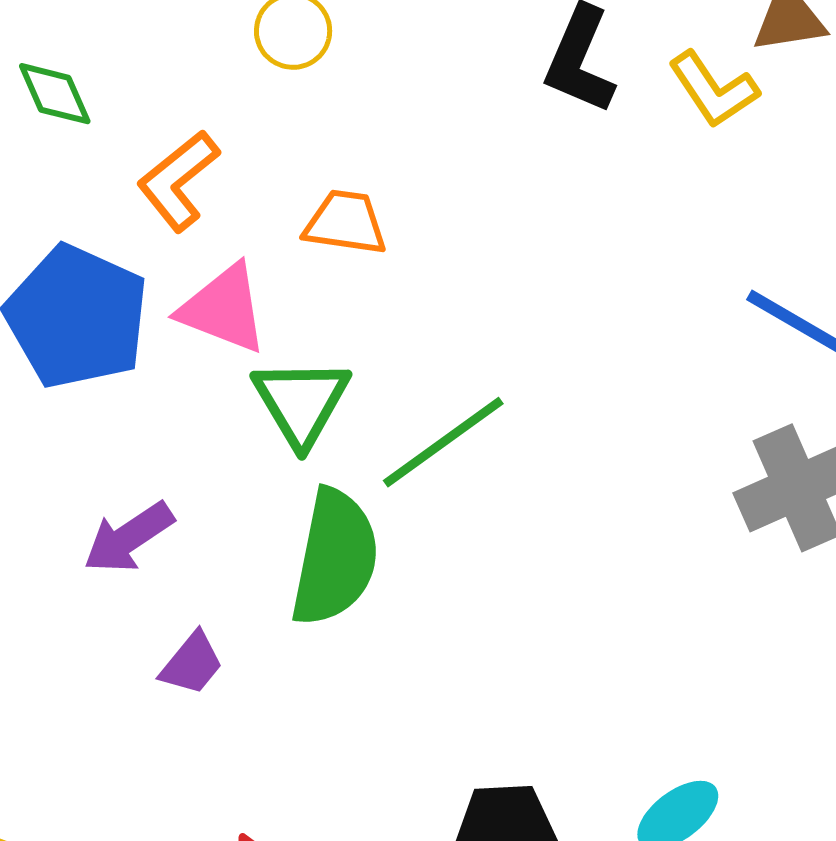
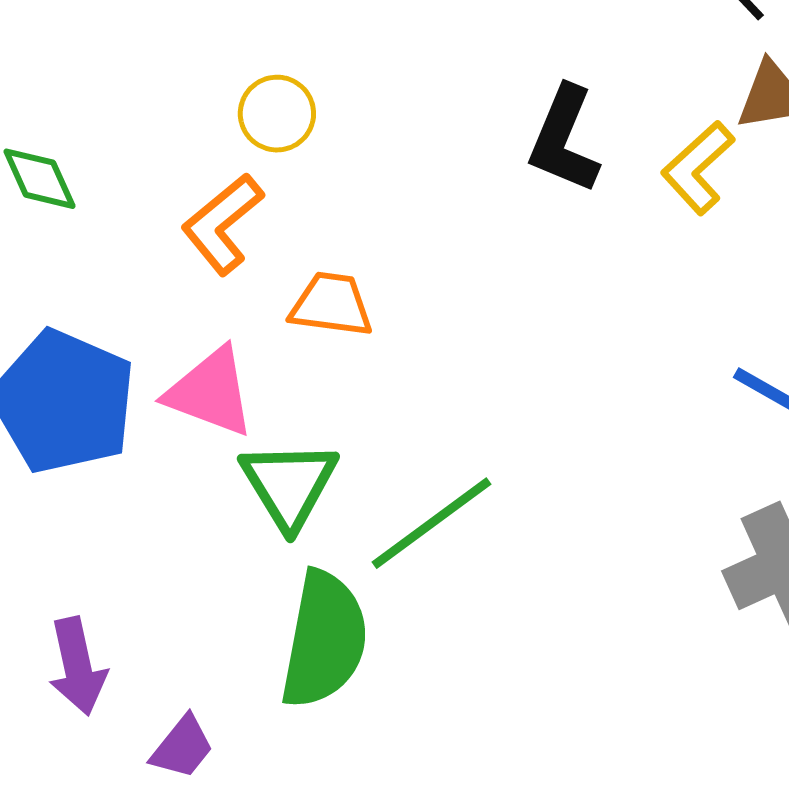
yellow L-shape: (713, 89) -> (698, 168), turned 82
orange L-shape: (178, 181) -> (222, 224), moved
purple arrow: (129, 538) -> (77, 666), moved, turned -68

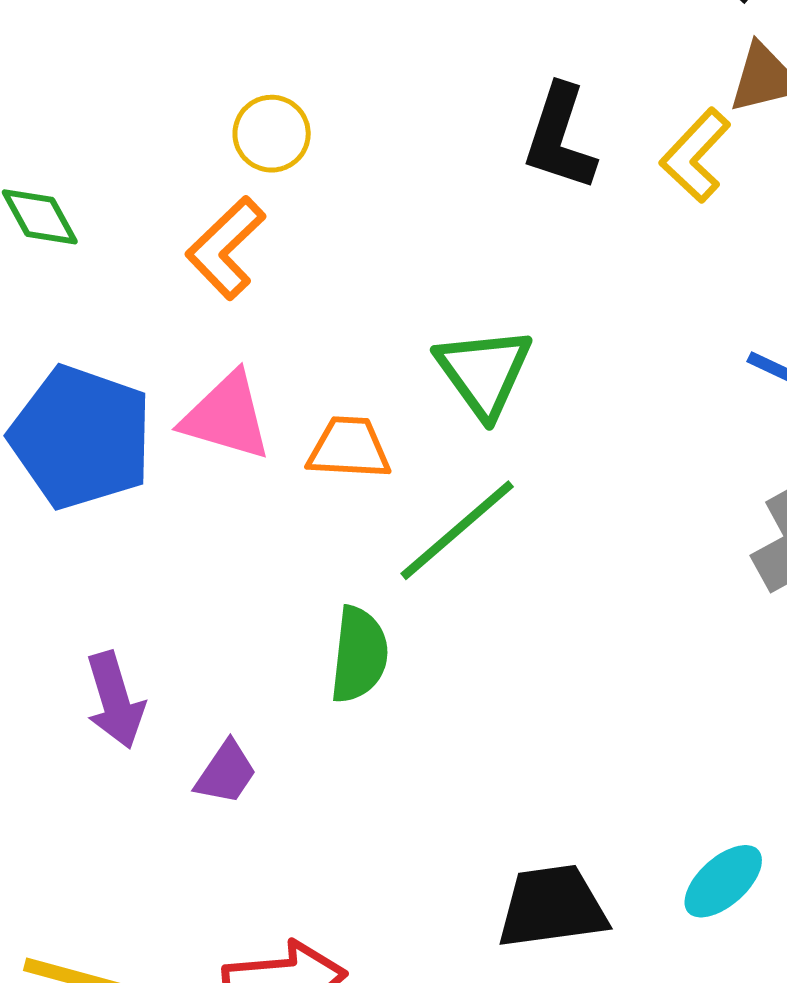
orange trapezoid: (331, 305) -> (349, 448), moved
green triangle: (289, 484) -> (484, 372), moved
green semicircle: (324, 640) -> (359, 655), size x0.7

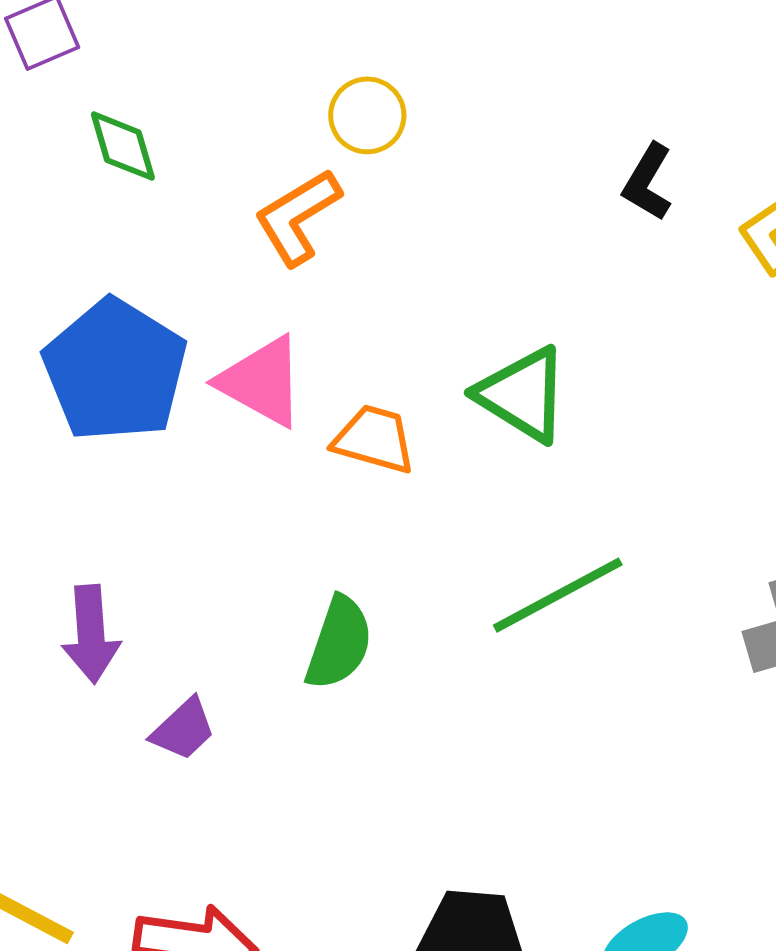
black L-shape: (560, 138) -> (648, 182), size x0.7
green triangle: (484, 372) -> (522, 394), turned -35
green line: (457, 530) -> (558, 595), moved

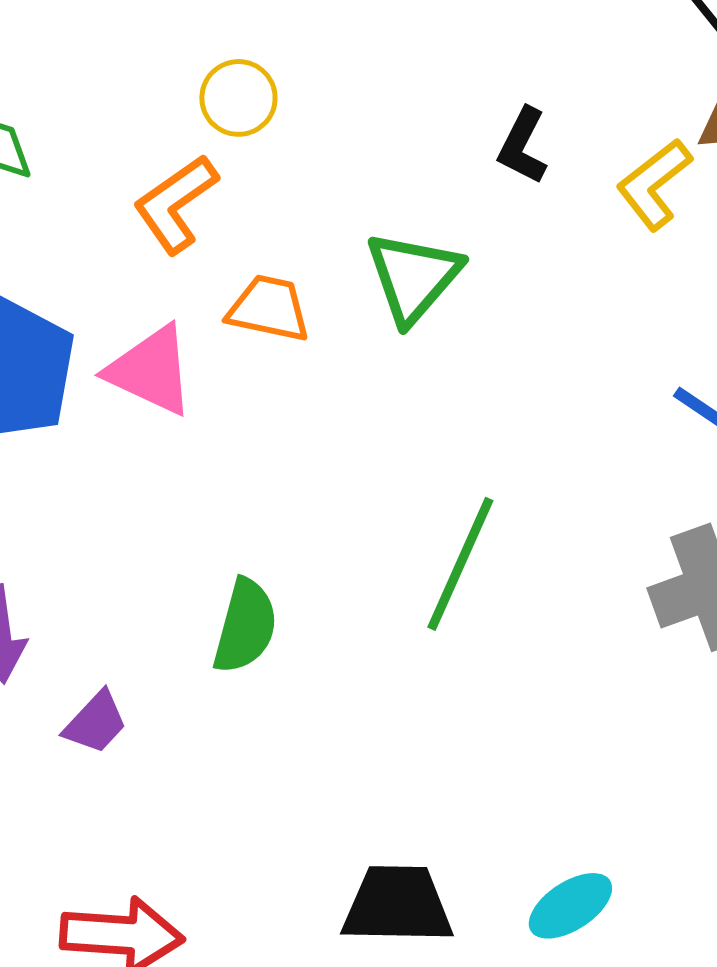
green triangle: (522, 394) -> (413, 277), moved, turned 43
orange trapezoid: (374, 439) -> (269, 309), moved
green line: (558, 595) -> (460, 564), turned -34

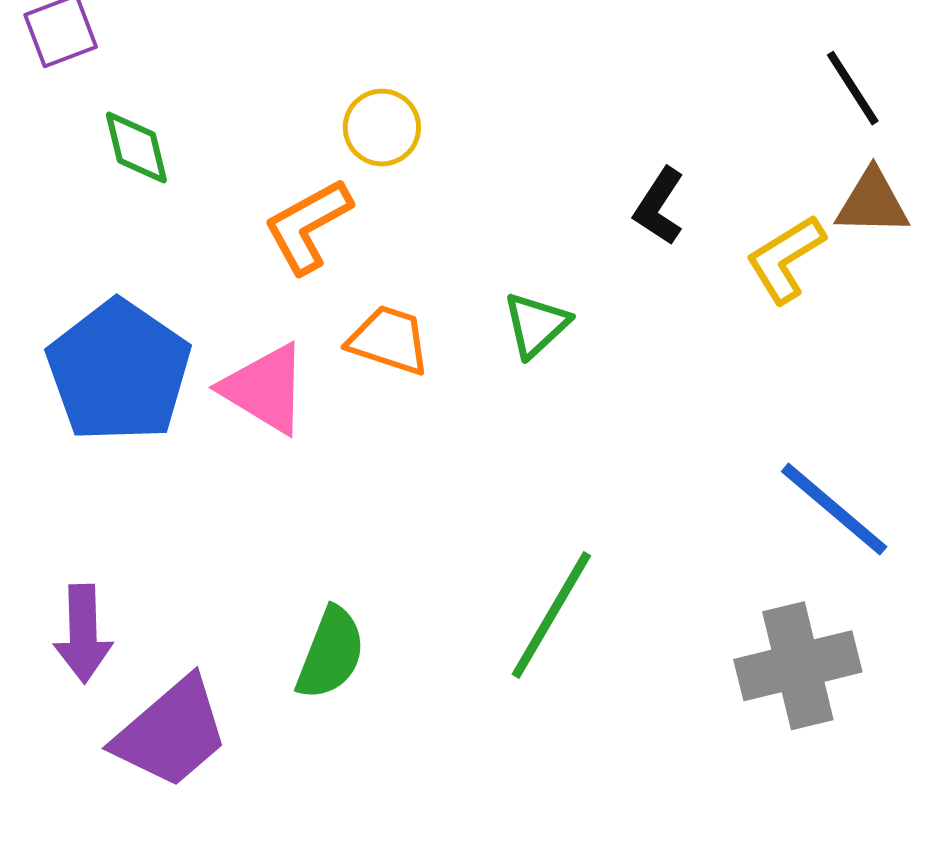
green triangle: (413, 277) -> (536, 325), size x0.7
purple trapezoid: (96, 723) -> (171, 733), size x1.8

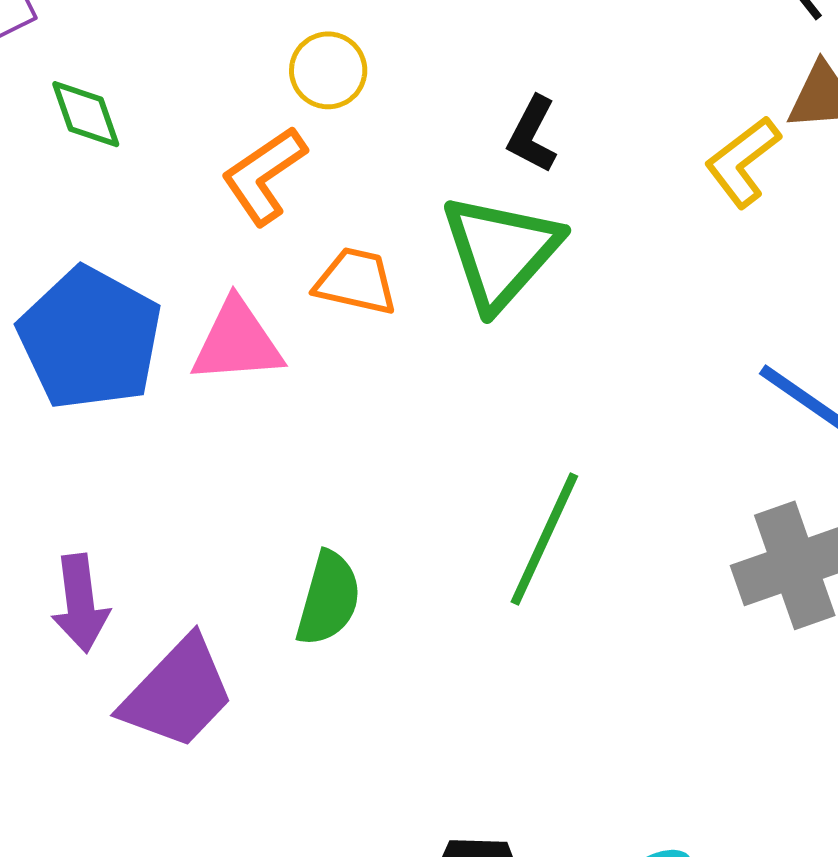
black L-shape: (659, 206) -> (532, 134), moved
green triangle: (536, 325) -> (501, 252), size x1.8
pink triangle: (265, 389) -> (237, 342), turned -30

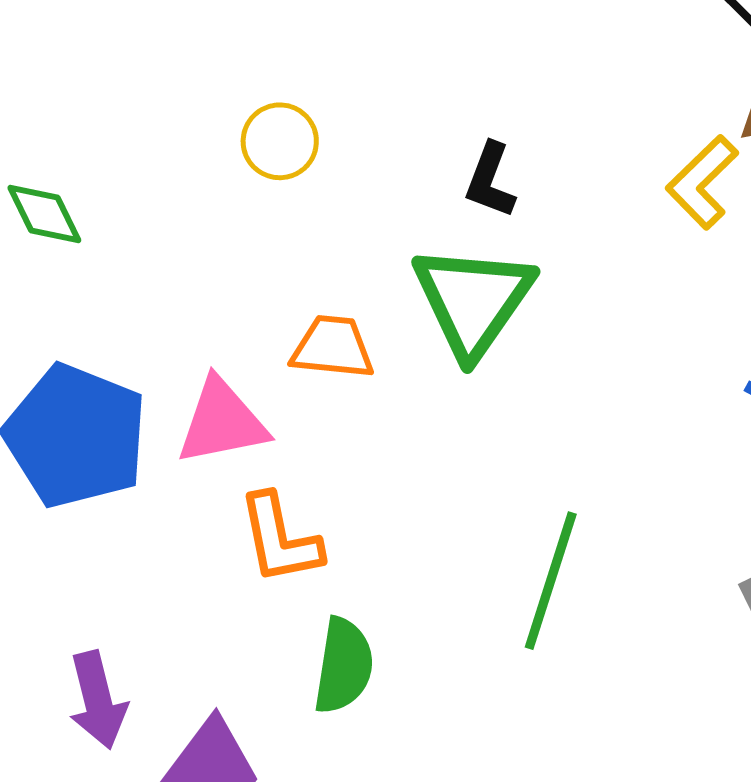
orange L-shape: (264, 176) -> (280, 539), moved, turned -60

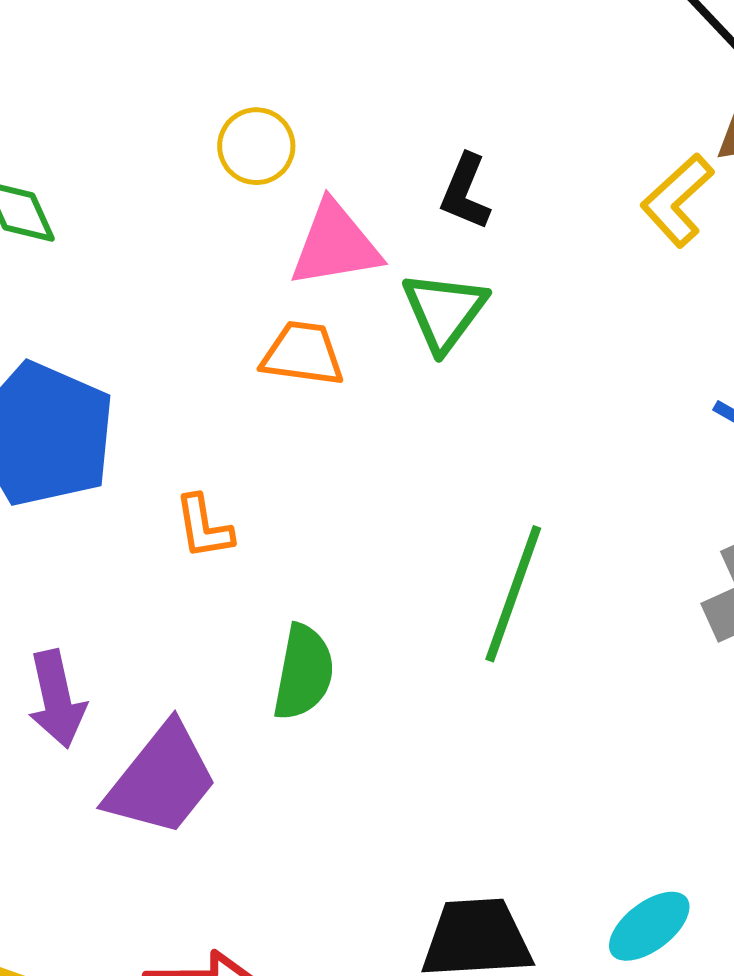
green triangle: (473, 300) -> (444, 311), size x0.7
pink triangle: (222, 422) -> (335, 245), moved
orange L-shape: (280, 539) -> (204, 527), moved, size x0.7

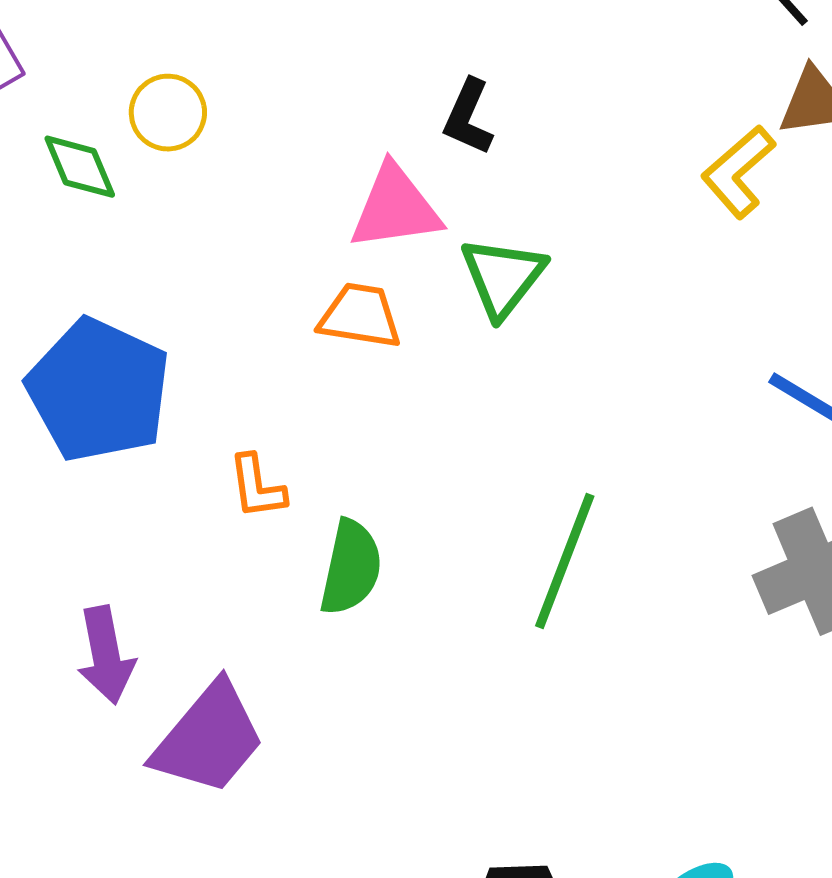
yellow circle: (256, 146) -> (168, 113), moved
black L-shape: (465, 192) -> (468, 117), moved
green semicircle: (304, 672) -> (351, 567), moved

